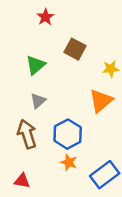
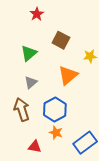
orange triangle: (101, 101) -> (68, 75), moved
red triangle: (22, 181) -> (35, 147), moved

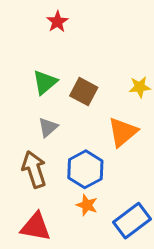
brown square: (61, 40) -> (84, 92), moved
orange triangle: (68, 75) -> (123, 132), moved
red triangle: (35, 147) -> (36, 227), moved, size x1.5

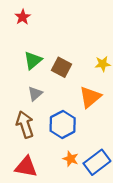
red star: (57, 22) -> (23, 17), moved
orange star: (87, 205) -> (71, 159), moved

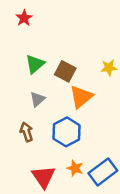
orange triangle: (90, 97) -> (81, 97), moved
brown arrow: (25, 124) -> (27, 132), size x0.7
red triangle: (26, 167) -> (43, 177), moved, turned 45

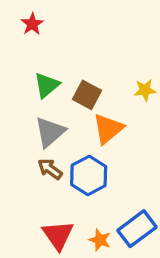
gray triangle: (37, 99) -> (50, 132), size x1.5
brown arrow: (27, 132) -> (50, 169), moved, turned -36
orange star: (75, 168) -> (100, 240), moved

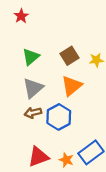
brown square: (87, 95) -> (69, 56), moved, turned 30
brown arrow: (50, 169) -> (33, 113), turned -49
red triangle: (58, 235) -> (38, 157), turned 45

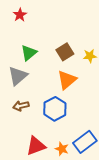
gray triangle: (33, 88) -> (18, 76), moved
brown arrow: (33, 113) -> (21, 106), moved

